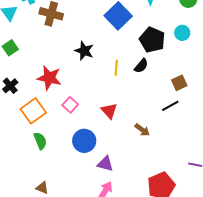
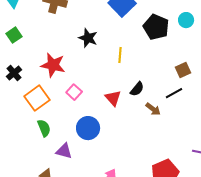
black semicircle: (141, 66) -> (137, 89), moved
brown arrow: (142, 130) -> (153, 109), moved
purple triangle: (105, 164) -> (64, 151), moved

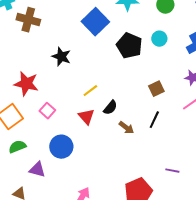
yellow line: (120, 55) -> (90, 91), moved, turned 49
black line: (174, 93) -> (154, 120), moved, turned -36
green semicircle: (44, 128) -> (17, 147), turned -90

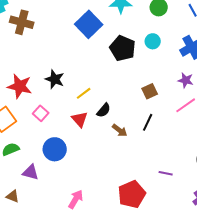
black star: (61, 57) -> (55, 79), moved

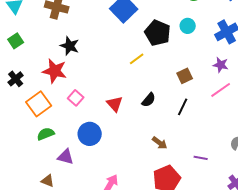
black star: (55, 79) -> (70, 46), moved
yellow line: (84, 93) -> (137, 59), moved
black semicircle: (104, 110) -> (149, 100), moved
brown arrow: (120, 130) -> (160, 143), moved

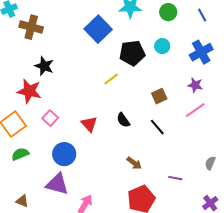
black pentagon: (158, 33) -> (132, 53), turned -30
black semicircle: (149, 100) -> (123, 120), turned 105
black line: (183, 107) -> (157, 127), turned -66
purple triangle: (66, 157) -> (57, 184), moved, size x1.4

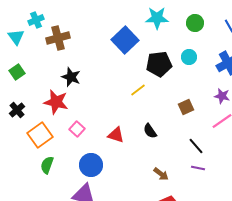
brown cross: (31, 27) -> (58, 38), turned -30
red triangle: (89, 124) -> (116, 135), turned -30
black line: (157, 127) -> (196, 146), moved
green semicircle: (20, 154) -> (47, 165), turned -48
purple line: (175, 178) -> (198, 168), moved

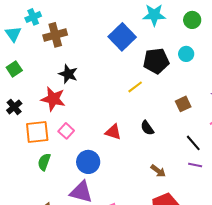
pink square: (77, 129) -> (66, 131), moved
orange square: (40, 135) -> (37, 132), turned 30

